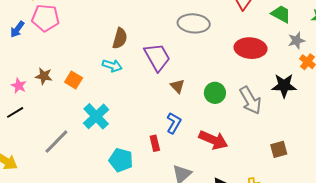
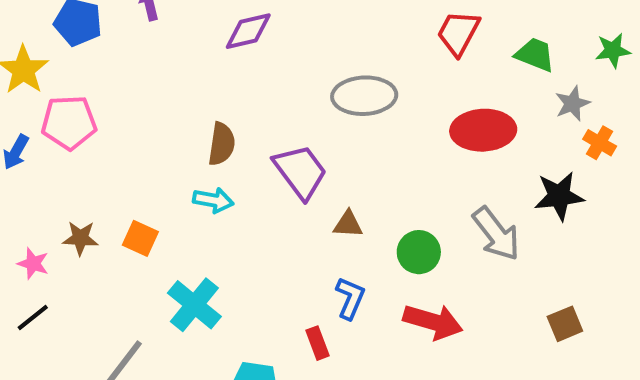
brown triangle: (177, 86) -> (348, 224), turned -35
green circle: (215, 93) -> (419, 252), moved

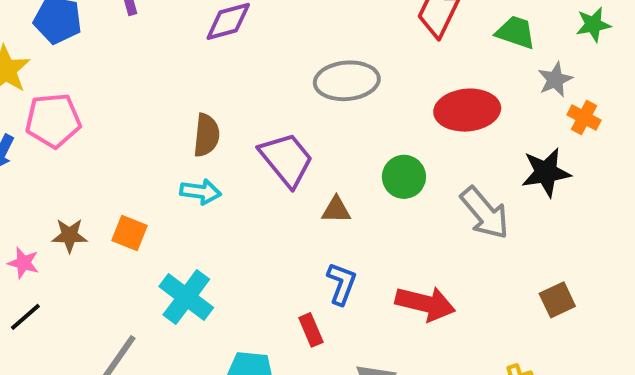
green circle: (419, 252) -> (404, 177), moved

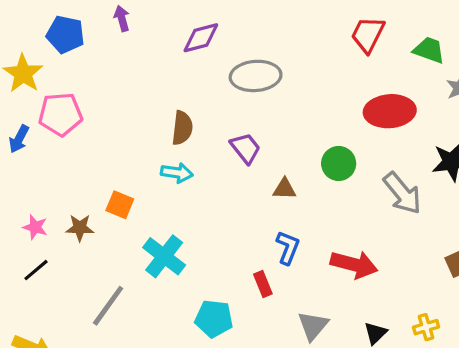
gray ellipse: (347, 81) -> (256, 76), moved
purple trapezoid: (286, 159) -> (245, 148), size x0.7
brown star: (69, 235) -> (80, 228), moved

